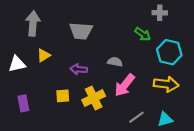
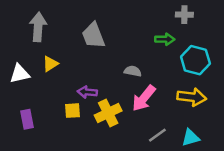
gray trapezoid: (81, 31) -> (93, 36), turned 65
green arrow: (143, 34) -> (165, 39), turned -35
purple arrow: (79, 69) -> (87, 92), moved

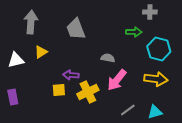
purple rectangle: (27, 119) -> (13, 97), moved

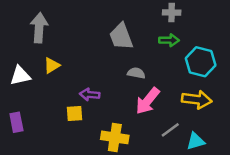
gray cross: (150, 12) -> (172, 13), moved
gray trapezoid: (76, 29) -> (121, 36), moved
yellow cross: (88, 92) -> (115, 137), moved, turned 35
gray line: (128, 110) -> (170, 130), moved

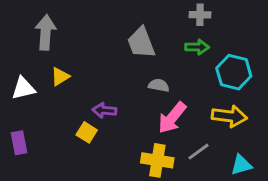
yellow square: (74, 113) -> (87, 132), turned 36
yellow cross: (115, 137) -> (157, 160), moved
cyan triangle: (196, 141) -> (241, 165), moved

